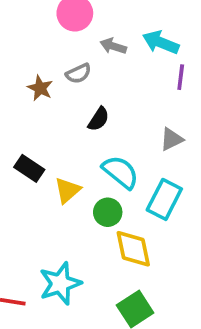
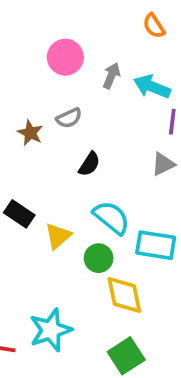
gray arrow: (113, 46) -> (111, 76), moved, turned 95
gray triangle: (172, 139) -> (163, 164), moved
cyan rectangle: (164, 199) -> (156, 245), turned 72

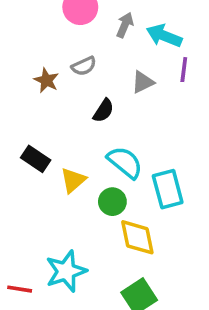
gray triangle: (163, 164) -> (143, 82), moved
cyan rectangle: (156, 245) -> (168, 189), turned 66

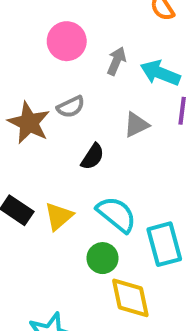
brown star: (46, 80) -> (29, 123), size x1.5
yellow triangle: (73, 180) -> (59, 216), moved

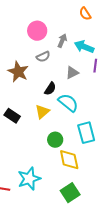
gray semicircle: (71, 107) -> (43, 57), moved
cyan semicircle: (116, 214) -> (68, 103), moved
yellow triangle: (59, 216) -> (42, 112), moved

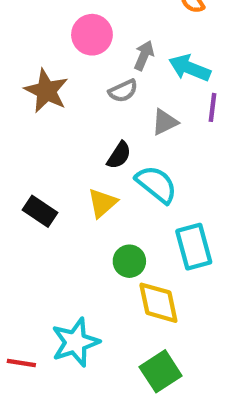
gray semicircle: (43, 57) -> (123, 91), moved
brown star: (18, 72) -> (46, 91), moved

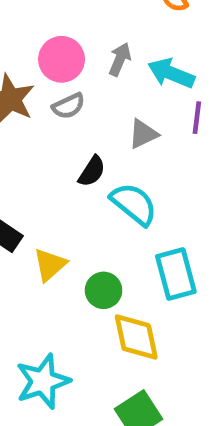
pink circle: (92, 35) -> (62, 59), moved
gray semicircle: (123, 91) -> (69, 106), moved
yellow triangle: (102, 203) -> (50, 265), moved

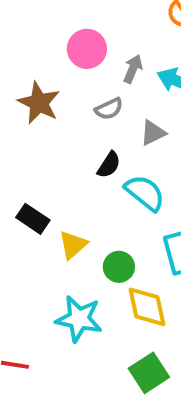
pink circle: (62, 59) -> (87, 49), moved
gray semicircle: (69, 106) -> (109, 109), moved
cyan star: (43, 381) -> (79, 319), moved, turned 30

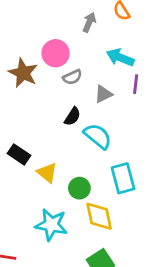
pink circle: (87, 49) -> (56, 53), moved
gray arrow: (133, 69) -> (89, 22), moved
yellow triangle: (73, 245) -> (47, 173), turned -40

